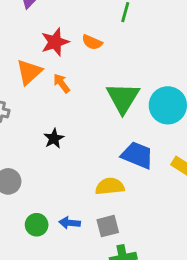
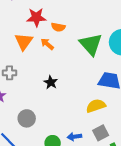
red star: (55, 42) -> (36, 17), turned 30
orange semicircle: (92, 42) -> (58, 27), moved

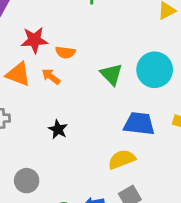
orange triangle: (24, 42) -> (18, 74), turned -42
green triangle: (91, 44) -> (111, 74), size x0.7

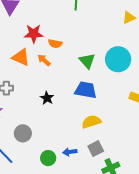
blue trapezoid: (139, 124) -> (86, 90), moved

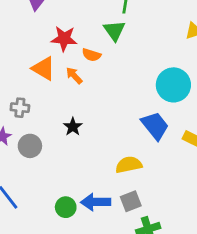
green triangle: (87, 61) -> (114, 31), moved
blue trapezoid: (86, 90) -> (155, 126), moved, turned 35
gray circle: (23, 133) -> (30, 146), moved
blue arrow: (70, 152) -> (96, 202), size x1.5

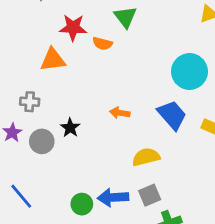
orange triangle: (44, 68) -> (53, 60), turned -35
orange arrow: (74, 76) -> (120, 113), moved, turned -36
black star: (73, 127) -> (70, 128), moved

